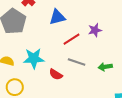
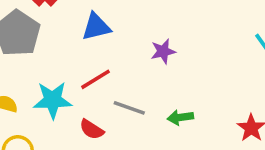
red line: (72, 39) -> (95, 79), moved

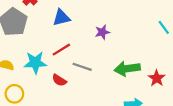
green arrow: (180, 117) -> (127, 69), moved, size x1.6

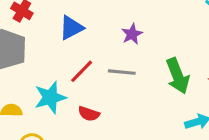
gray line: (82, 67) -> (122, 72), moved
green arrow: (127, 69) -> (178, 76), turned -90

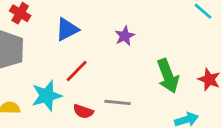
gray line: (122, 72) -> (118, 102), moved

